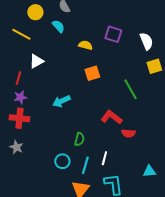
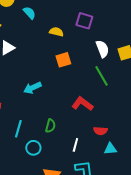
white semicircle: (146, 41) -> (102, 49), moved
red semicircle: (128, 133) -> (100, 131), moved
cyan line: (85, 165) -> (18, 129), moved
cyan triangle: (149, 171) -> (110, 149), moved

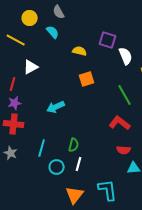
white semicircle: (102, 49) -> (126, 56), moved
red L-shape: (82, 104) -> (120, 123), moved
white line: (75, 145) -> (79, 164), moved

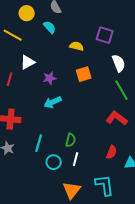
white semicircle: (126, 56) -> (119, 63), moved
purple star: (15, 103) -> (50, 78), moved
red semicircle: (124, 150) -> (112, 152), moved, turned -72

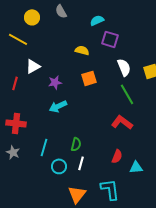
cyan semicircle: (50, 27) -> (97, 20), moved, turned -72

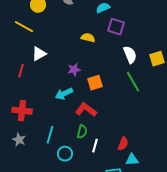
orange square: (89, 78) -> (95, 83), moved
purple star: (55, 82) -> (74, 70), moved
red L-shape: (122, 122) -> (86, 110), moved
white line: (81, 163) -> (95, 146), moved
cyan triangle: (136, 167) -> (132, 160), moved

